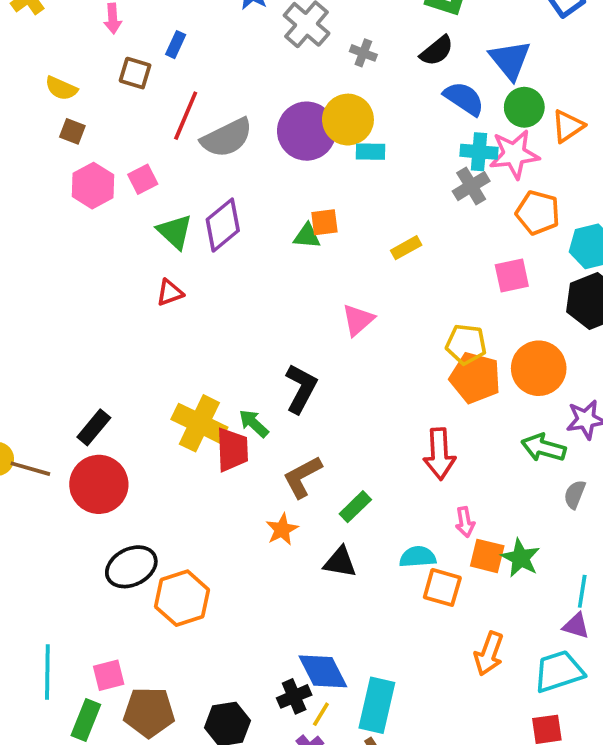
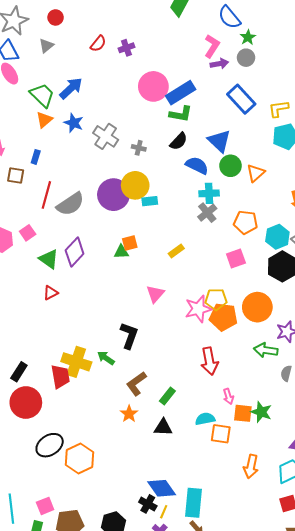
pink star: (514, 154) -> (198, 309), moved
red trapezoid: (232, 450) -> (60, 376), moved
black cross: (294, 696) -> (148, 504), turned -30

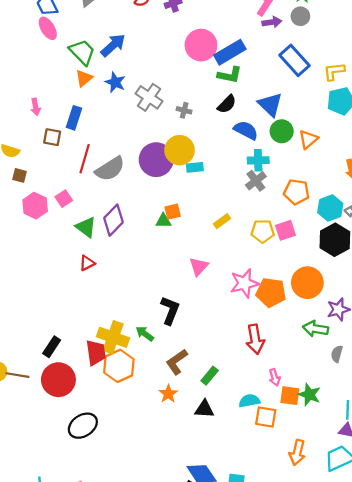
blue rectangle: (36, 157) -> (74, 118), size x1.5
yellow pentagon: (216, 299) -> (263, 231), moved
orange hexagon: (79, 459) -> (119, 366), moved

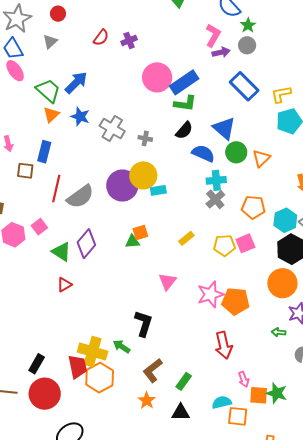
orange circle: (307, 283) -> (282, 283), moved
green arrow: (316, 329) -> (279, 332), size x0.6

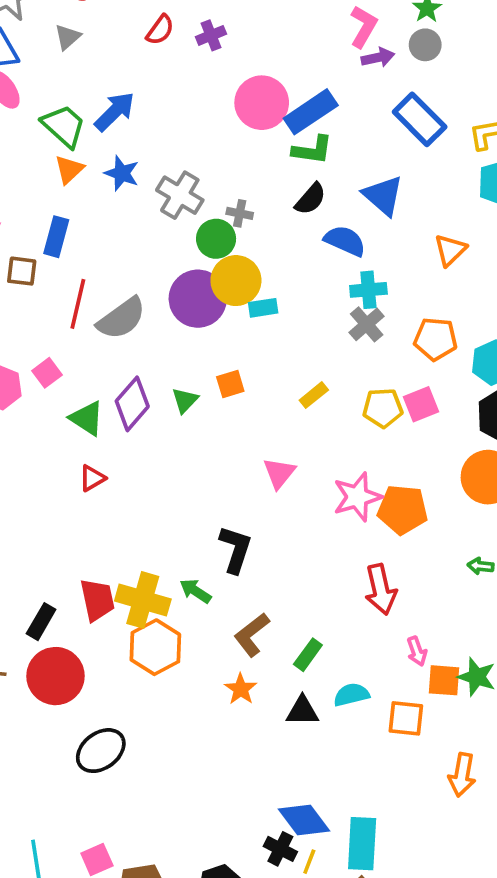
green circle: (236, 152) -> (216, 239), moved
green triangle: (132, 241) -> (185, 400), moved, turned -42
red trapezoid: (78, 367) -> (97, 600), moved
cyan semicircle: (222, 402) -> (351, 695), moved

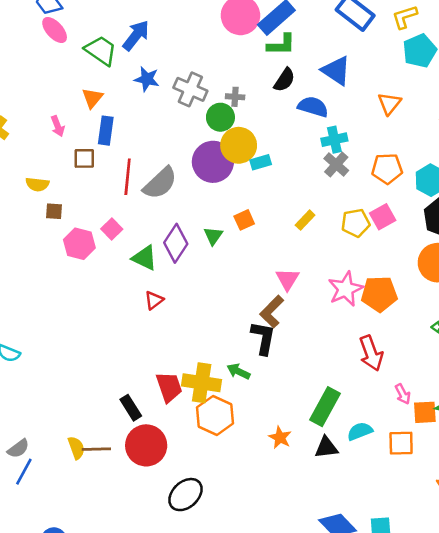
orange triangle: (69, 170) -> (92, 98), moved
black rectangle: (41, 622) -> (131, 408), turned -55
brown L-shape: (252, 635) -> (272, 312), moved
green rectangle: (308, 655) -> (325, 407), size x1.6

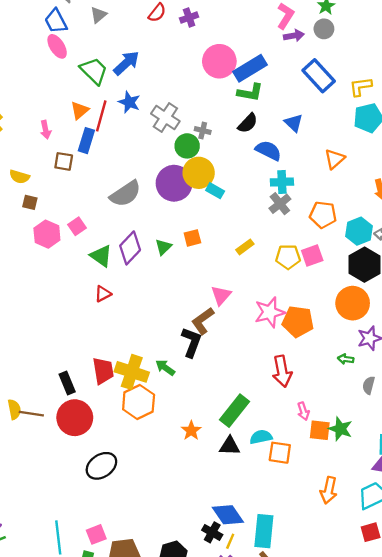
blue triangle: (336, 71) -> (294, 123), size x0.7
cyan rectangle: (261, 162) -> (215, 191), turned 36
red line: (128, 177) -> (101, 116), moved
orange square: (401, 443) -> (280, 453), moved

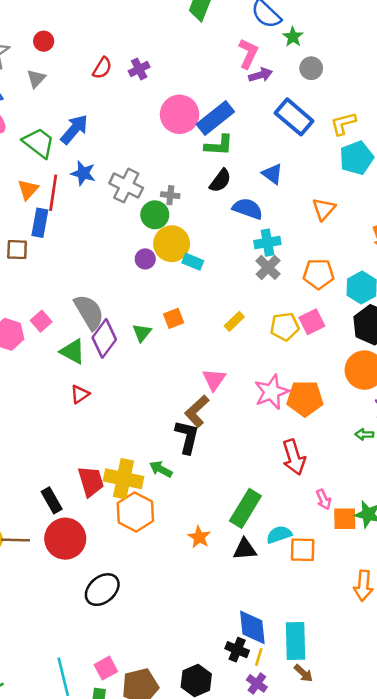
gray circle: (324, 29) -> (311, 68), moved
purple circle: (174, 183) -> (145, 259), size x0.5
gray semicircle: (125, 194) -> (89, 312), moved, turned -80
blue diamond: (228, 515) -> (252, 627), turned 36

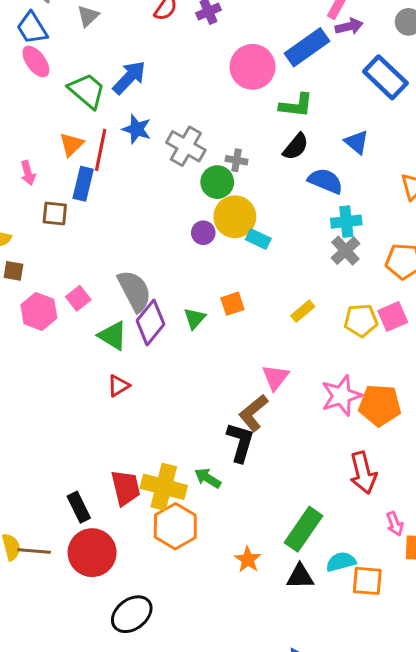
blue rectangle: (215, 118) -> (307, 47), moved

